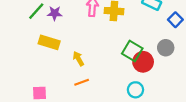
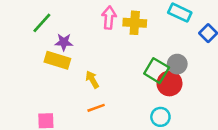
purple star: (55, 13) -> (64, 42), moved
gray circle: (166, 48) -> (177, 64), moved

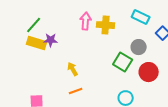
yellow rectangle: (57, 60) -> (37, 43), moved
gray circle: (177, 64) -> (139, 47), moved
red circle: (169, 83) -> (149, 72), moved

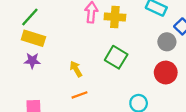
purple star: (51, 40) -> (32, 61), moved
gray circle: (139, 47) -> (167, 42), moved
green square: (123, 62) -> (116, 57), moved

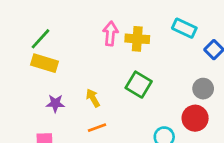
gray circle: (167, 42) -> (203, 89), moved
purple star: (32, 61) -> (55, 103), moved
red circle: (166, 73) -> (195, 118), moved

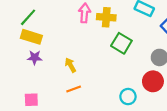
green square: (139, 85) -> (121, 43), moved
purple star: (55, 103) -> (35, 57), moved

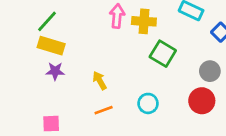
cyan circle: (128, 97) -> (148, 103), moved

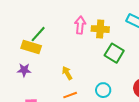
green line: (47, 21) -> (38, 34), moved
purple star: (55, 71) -> (24, 70), moved

